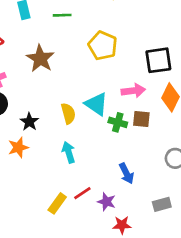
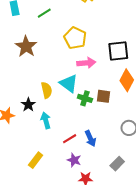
green line: (62, 15) -> (44, 13), turned -32
pink arrow: (133, 91) -> (86, 63), moved
black star: (29, 122) -> (28, 105), moved
red line: (82, 193) -> (70, 139), moved
gray rectangle: (162, 204) -> (117, 164), turned -32

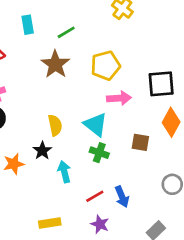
yellow pentagon: (75, 38) -> (105, 66), turned 30
brown star: (26, 47) -> (55, 64), moved
yellow semicircle: (47, 90) -> (55, 125), moved
green cross: (85, 98) -> (99, 153), moved
yellow rectangle: (36, 160) -> (50, 223), turned 42

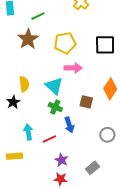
black square: (161, 84) -> (105, 45), moved
cyan arrow: (64, 172) -> (28, 132), moved
blue arrow: (122, 197) -> (69, 125), moved
purple star: (100, 224) -> (61, 160), moved

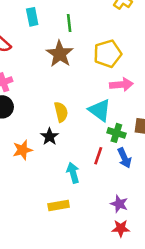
green line: (38, 16) -> (69, 23), turned -64
green cross: (55, 107) -> (116, 133), moved
red line: (49, 139) -> (98, 156), moved, turned -40

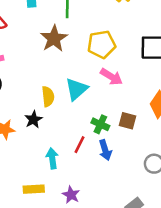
pink arrow: (121, 84) -> (111, 77), turned 30
cyan triangle: (100, 110) -> (76, 89), moved, turned 35
purple star: (119, 204) -> (71, 195), moved

